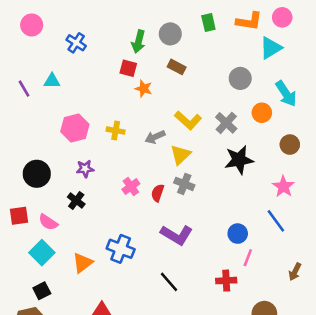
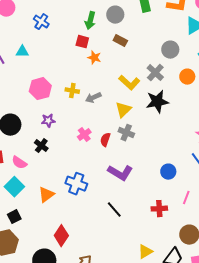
gray cross: (226, 123) -> (155, 73), moved
gray arrow: (155, 137) -> (93, 98), moved
black star: (239, 160) -> (157, 102), moved
pink line: (248, 258) -> (186, 198), moved

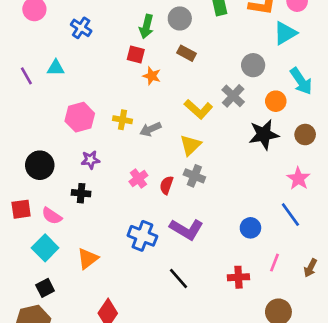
black star: (157, 102) -> (264, 135), moved
black cross: (41, 146) -> (81, 193), turned -32
blue cross: (76, 184) -> (142, 236), moved

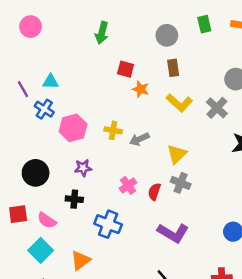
green arrow: (146, 26) -> (102, 33), moved
blue cross: (81, 28) -> (44, 109), moved
brown rectangle: (186, 53) -> (173, 68), turned 54
yellow L-shape: (198, 109) -> (179, 103), moved
blue cross: (142, 236) -> (108, 224), moved

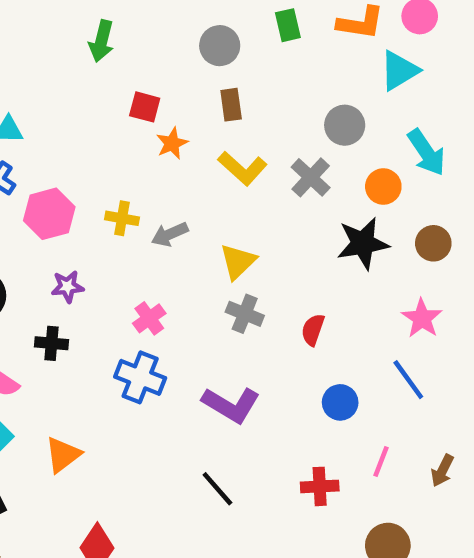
orange star: (141, 89) -> (172, 143), turned 30
red semicircle: (154, 192) -> (313, 330), moved
blue cross: (108, 224) -> (140, 377), moved

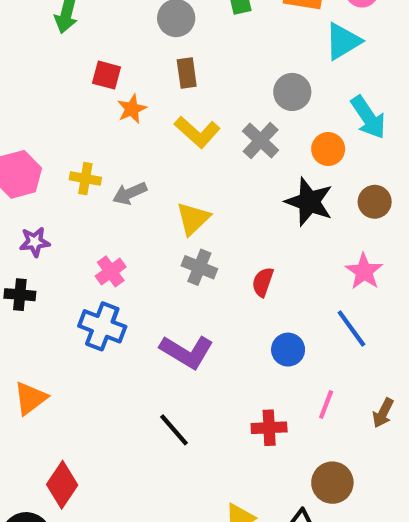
black star: (363, 243) -> (309, 202), turned 30

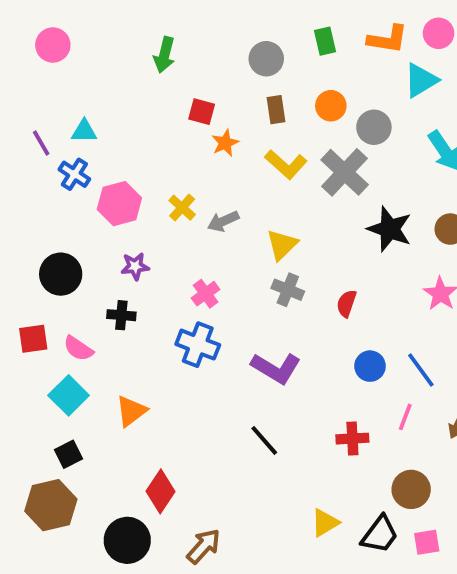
gray cross: (261, 141) -> (345, 172), size x1.4
orange circle: (328, 149) -> (331, 106), moved
yellow cross: (85, 179) -> (182, 208), turned 32
blue line: (351, 328) -> (421, 370), moved

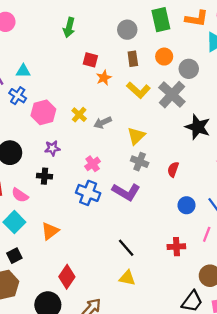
green rectangle: (325, 41) -> (161, 20), size x1.5
purple L-shape: (276, 368) -> (126, 192), moved
yellow triangle: (325, 523) -> (127, 278), moved, turned 42

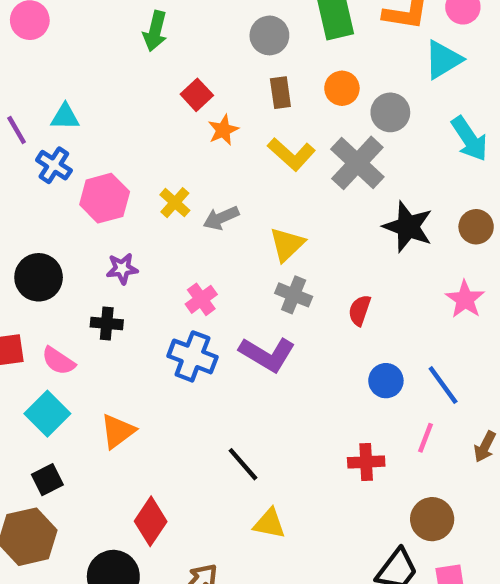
red square: (90, 60) -> (197, 95), turned 32
black line: (126, 248) -> (243, 464), moved

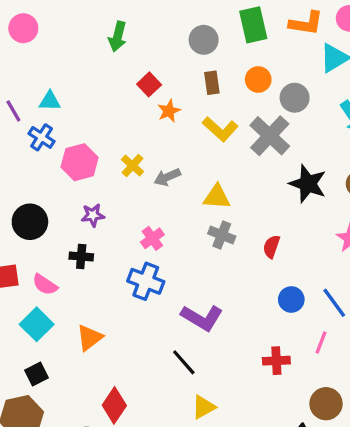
yellow triangle: (287, 244) -> (217, 197), turned 48
purple L-shape: (267, 354) -> (202, 318), moved
yellow triangle: (269, 524) -> (204, 407), turned -40

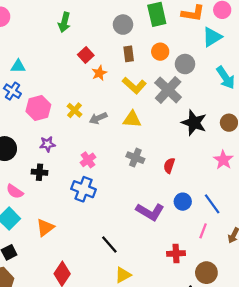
yellow triangle: (217, 197) -> (132, 119), moved
purple L-shape: (202, 318) -> (150, 212), moved
red cross: (276, 361) -> (176, 253), moved

